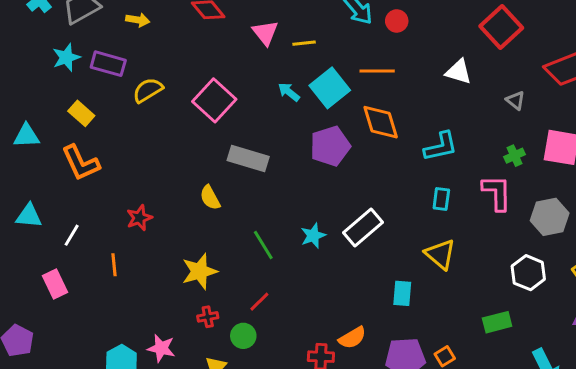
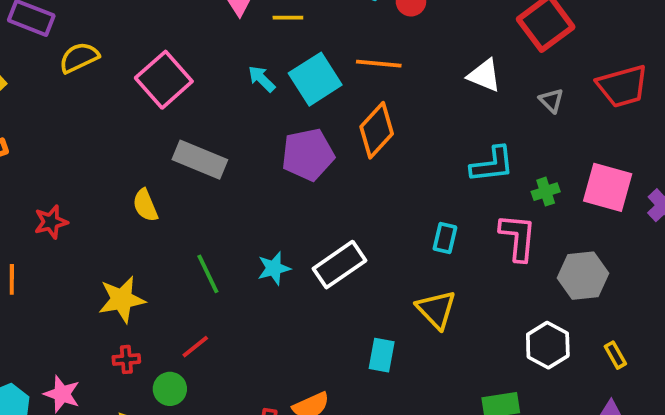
gray triangle: (515, 100) -> (551, 101), moved
orange diamond: (381, 122) -> (377, 130), turned 54
cyan L-shape: (441, 147) -> (492, 165), moved

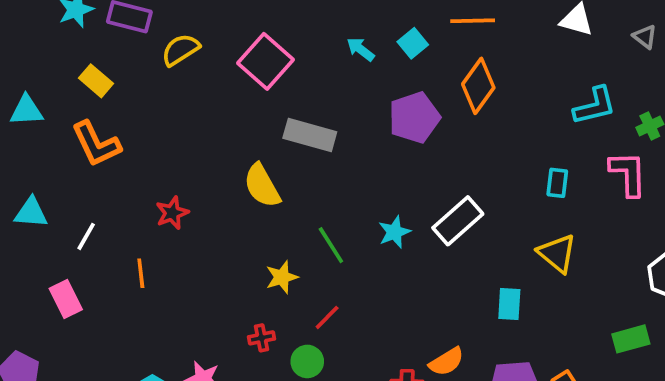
cyan square: (315, 79) -> (413, 43), size x0.6
yellow semicircle: (145, 205) -> (262, 186), size x1.4
yellow star: (122, 299) -> (282, 277), moved, size x0.7

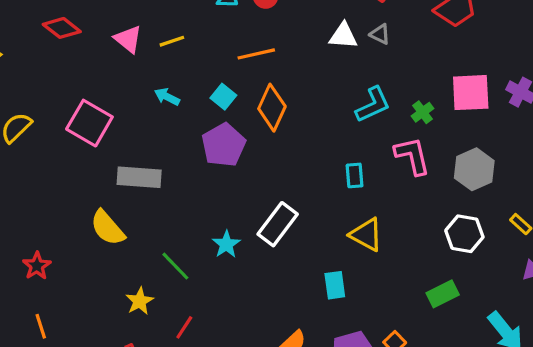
gray triangle: (645, 37) -> (380, 34), moved
cyan square: (413, 43) -> (223, 97), moved
orange line: (141, 273) -> (41, 326), moved

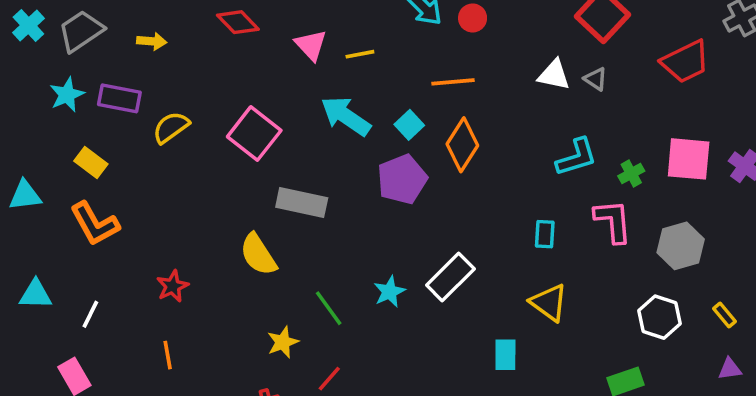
cyan arrow: (167, 97) -> (346, 116), size x1.8

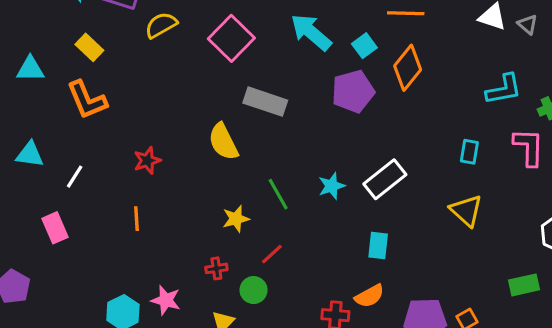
cyan rectangle: (505, 355) -> (378, 246), moved

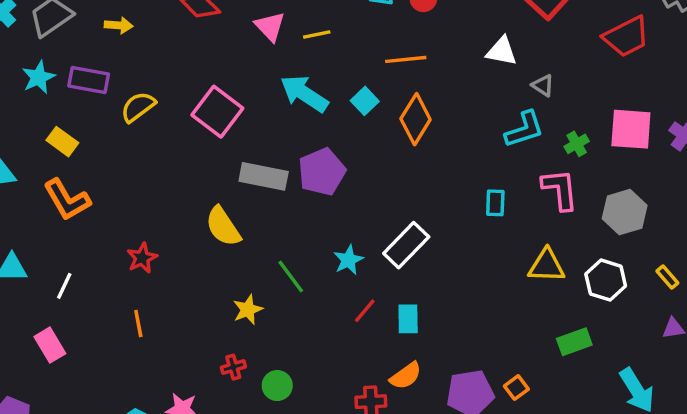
gray triangle: (527, 24) -> (543, 85), moved
purple pentagon: (353, 91) -> (322, 172), moved
yellow triangle: (466, 211) -> (547, 266), moved, turned -33
red line: (272, 254) -> (365, 311), moved

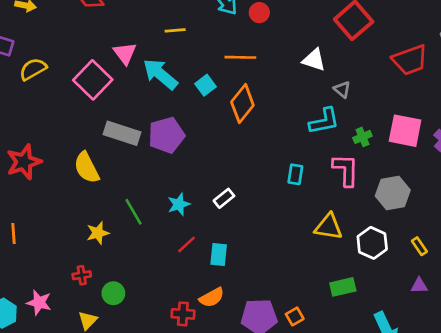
pink triangle: (270, 26) -> (125, 53), moved
white rectangle: (406, 245) -> (224, 198), size x0.6
red star: (142, 258) -> (24, 162), moved, size x1.5

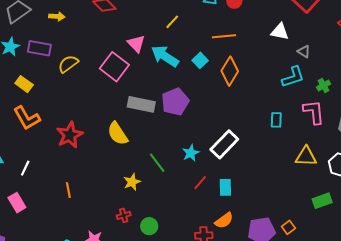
yellow line: (175, 30) -> (172, 22), turned -35
white rectangle: (224, 198) -> (224, 144), size x1.8

